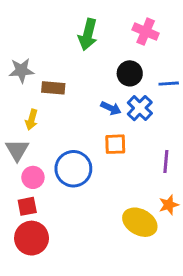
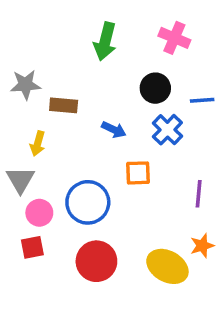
blue arrow: (111, 108) -> (114, 130), moved
red circle: (32, 238) -> (96, 261), moved

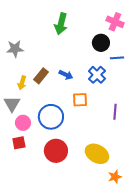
pink cross: (174, 38) -> (115, 22), moved
black circle: (155, 88) -> (101, 43), moved
brown rectangle: (64, 105) -> (41, 76), moved, turned -56
orange star: (202, 246) -> (115, 177), moved

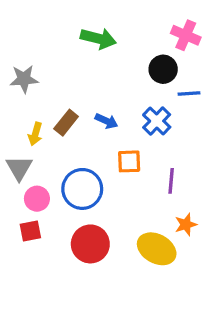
green arrow: (61, 24) -> (98, 38), turned -90
purple line: (115, 112) -> (171, 181), moved
orange star: (115, 177) -> (186, 225), moved

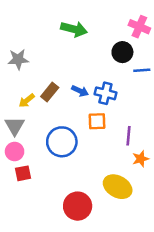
blue cross: (157, 121) -> (105, 93), moved, turned -30
yellow arrow: (35, 134) -> (27, 101), turned 35
pink circle: (37, 199) -> (15, 151), moved
orange star: (186, 225) -> (141, 159), moved
red circle: (90, 244) -> (78, 206), moved

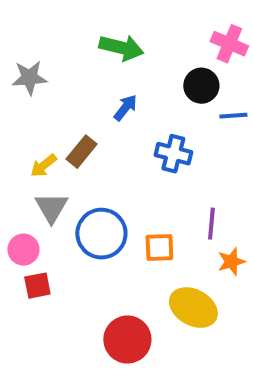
gray star: (18, 59) -> (29, 78), moved
blue arrow: (80, 91) -> (125, 108), moved, turned -77
orange square: (97, 121) -> (159, 248), moved
gray triangle: (15, 126) -> (51, 208), moved

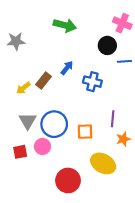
blue arrow: (125, 108) -> (67, 68), moved
gray triangle: (51, 208) -> (28, 121), moved
pink circle: (23, 250) -> (42, 146), moved

